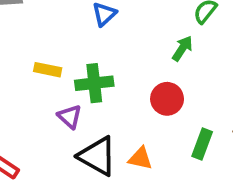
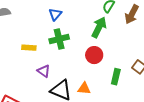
green arrow: (182, 48) -> (99, 27), size x1.5
green cross: (94, 83) -> (59, 39), moved

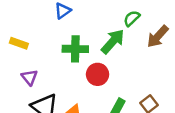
green cross: (59, 39) -> (75, 49), moved

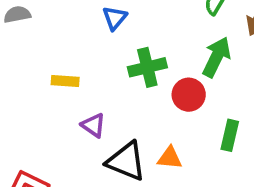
green arrow: (113, 42) -> (216, 57), moved

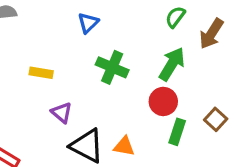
green cross: (147, 67) -> (112, 67), turned 32
red circle: (189, 95) -> (163, 101), moved

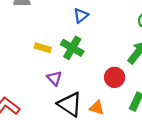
green cross: (112, 67) -> (72, 48), moved
red circle: (163, 101) -> (115, 77), moved

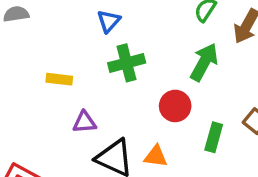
green cross: (72, 48) -> (127, 63), moved, turned -35
purple triangle: (54, 78) -> (84, 122), turned -42

